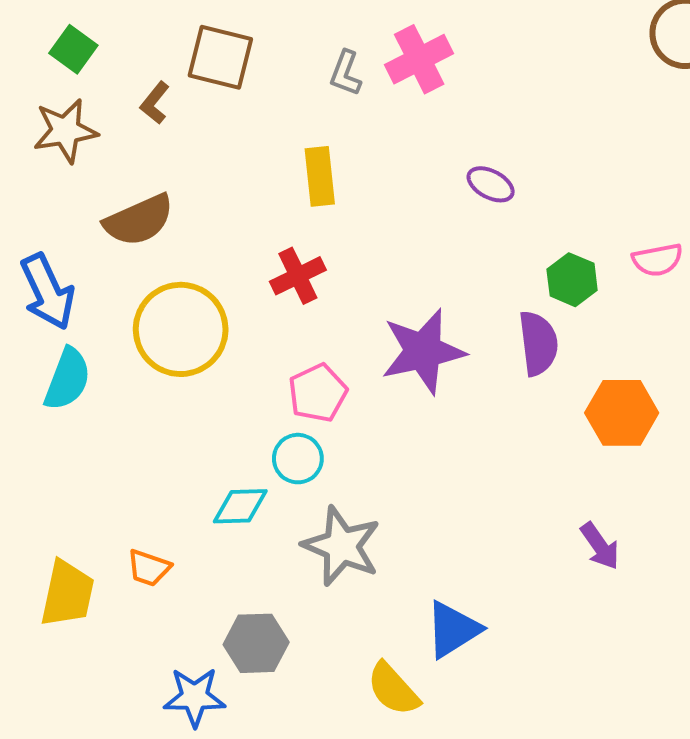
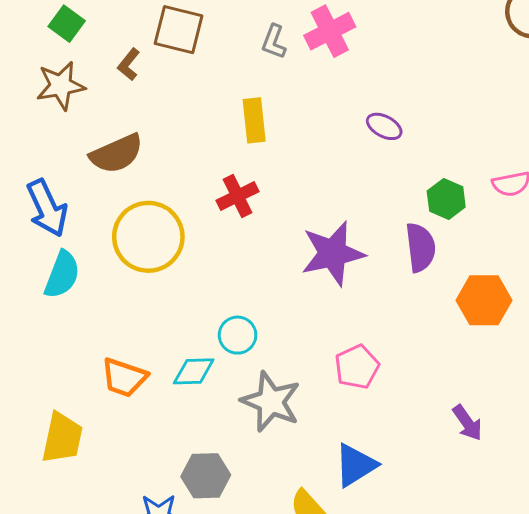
pink pentagon: (318, 393) -> (357, 367), moved
purple arrow: (600, 546) -> (467, 423), moved
orange trapezoid: (149, 568) -> (124, 377), moved, size x1.4

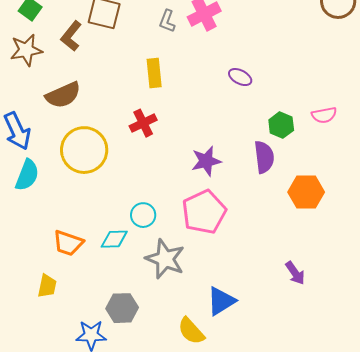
brown L-shape: (129, 64) -> (71, 36), size x1.4
purple star: (333, 253) -> (206, 161), size x0.7
pink pentagon: (357, 367) -> (204, 212), moved, size x1.5
yellow trapezoid: (62, 438) -> (47, 286), moved, size x0.7

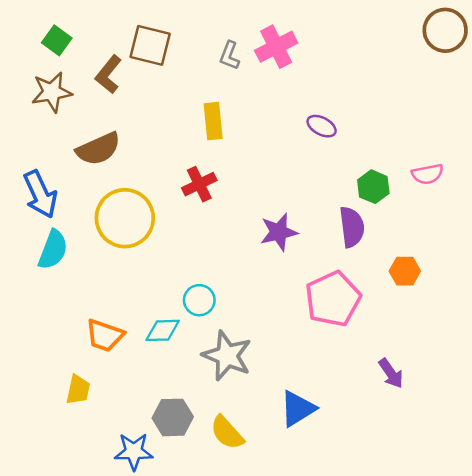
orange hexagon: (306, 192) -> (405, 271), size x0.7
pink pentagon: (204, 212) -> (333, 299), moved
yellow semicircle: (191, 331) -> (227, 433), moved

